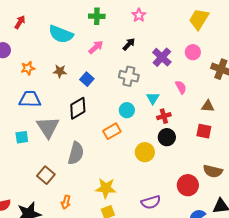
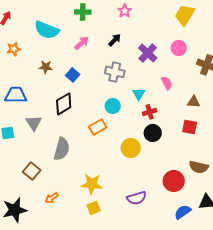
orange star: (28, 68) -> (14, 49), moved
gray triangle: (48, 127) -> (34, 123), size x0.7
orange arrow: (66, 202) -> (52, 198), turned 40

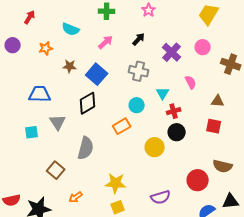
cyan semicircle: (47, 30) -> (71, 29), size x0.7
orange star: (14, 49) -> (46, 48), moved
blue square: (73, 75) -> (97, 74), size x1.5

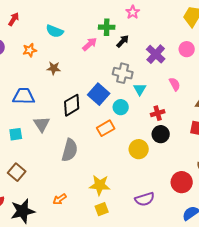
green cross: (107, 11) -> (107, 27), moved
blue square: (97, 74) -> (99, 94), moved
cyan triangle: (163, 93) -> (140, 89), moved
brown square: (56, 170) -> (17, 172), moved

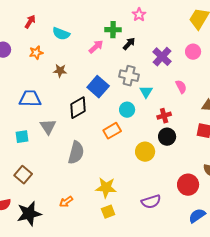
red arrow: (14, 19) -> (30, 22), moved
blue square: (99, 94) -> (98, 87), moved

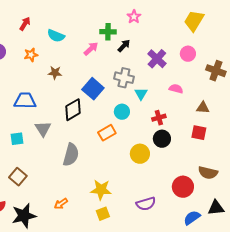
pink semicircle: (181, 87) -> (176, 89), turned -48

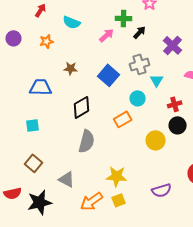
brown star: (55, 73) -> (71, 68), moved
gray cross: (124, 78) -> (140, 64), turned -30
black diamond: (73, 110) -> (82, 107), moved
gray triangle: (43, 129) -> (67, 179), moved, turned -30
orange arrow: (61, 204) -> (92, 201), moved, size x1.6

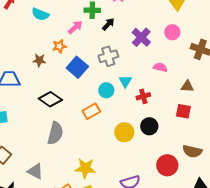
orange star: (47, 41) -> (59, 46), moved
cyan triangle: (157, 80) -> (125, 81), moved
black diamond: (82, 107) -> (50, 99), turned 65
black circle: (178, 125) -> (149, 126), moved

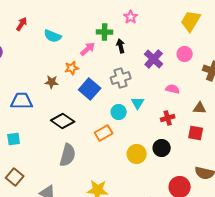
black arrow: (108, 24) -> (121, 46), turned -56
red cross: (143, 96) -> (168, 118), moved

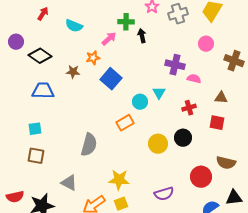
purple cross: (154, 59) -> (175, 65), moved, turned -30
gray cross: (121, 78) -> (178, 14), moved
black diamond: (63, 121) -> (40, 56), moved
brown square: (15, 177) -> (36, 156), moved, turned -30

